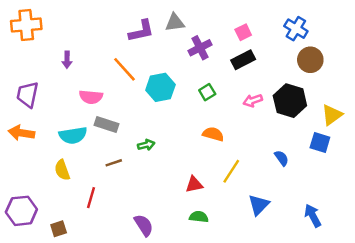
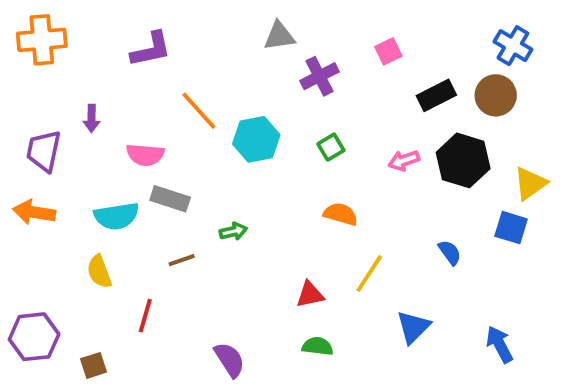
blue cross: (296, 29) -> (513, 46), moved
purple L-shape: (141, 31) -> (151, 49), moved
purple arrow: (67, 60) -> (92, 118), moved
black rectangle: (243, 60) -> (436, 95), moved

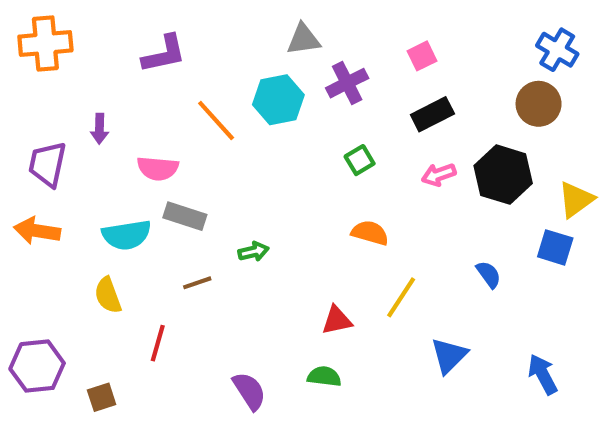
black rectangle: (436, 95) -> (432, 114), moved
cyan hexagon: (256, 139) -> (278, 100), moved
green semicircle: (318, 346) -> (324, 376), moved

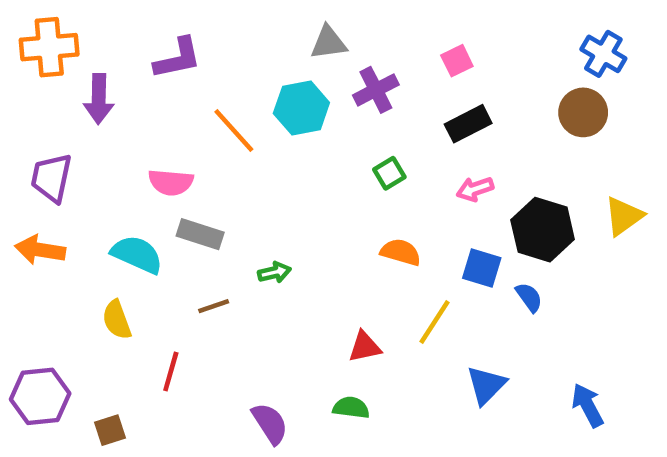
purple arrow: (99, 129) -> (99, 99), moved, size x1.5
black hexagon: (503, 175) -> (543, 230), moved
cyan semicircle: (127, 235) -> (137, 254), turned -147
blue square: (555, 247) -> (482, 268), moved

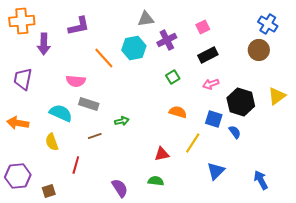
orange arrow: (40, 250) -> (18, 123), moved

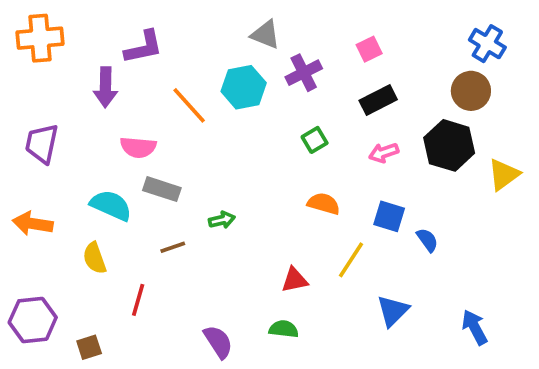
gray triangle: (146, 19) -> (265, 34), turned 30
purple arrow: (44, 44) -> (105, 87), moved
black hexagon: (241, 102) -> (449, 145), moved

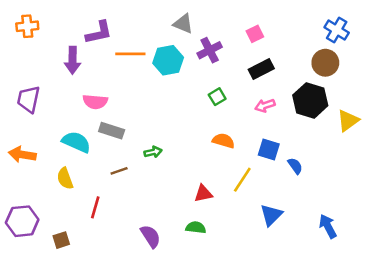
orange cross: (40, 38) -> (27, 26), size x0.7
orange line: (189, 105) -> (130, 54), moved, turned -48

